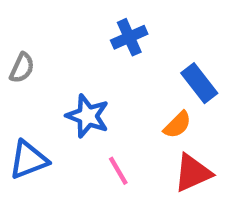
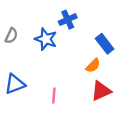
blue star: (88, 116) -> (46, 39), moved
pink line: (118, 171) -> (54, 96), moved, turned 35

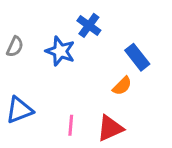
blue cross: (68, 20) -> (89, 25), turned -30
red triangle: (101, 91) -> (110, 128), moved

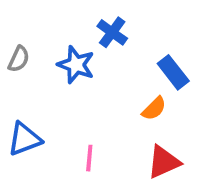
red triangle: (110, 128) -> (164, 162), moved

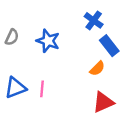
blue cross: (112, 32) -> (94, 20), moved
pink line: (89, 158) -> (42, 89), moved

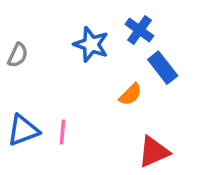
blue star: (48, 41) -> (91, 44), moved
orange semicircle: (97, 68) -> (130, 94), moved

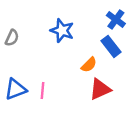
blue cross: (139, 30) -> (116, 20), moved
red triangle: (154, 152) -> (100, 89), moved

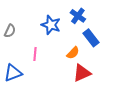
blue cross: (116, 20) -> (78, 16), moved
pink line: (43, 90) -> (35, 54), moved

